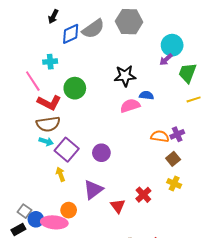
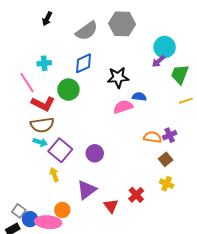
blue diamond: (71, 34) -> (84, 63), moved

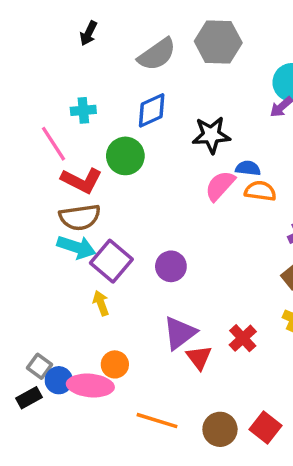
pink semicircle: (123, 107) -> (220, 186), turned -30
orange semicircle: (152, 137) -> (260, 191), moved
cyan arrow: (40, 142) -> (76, 247), size x1.5
purple triangle: (87, 190) -> (180, 333), moved

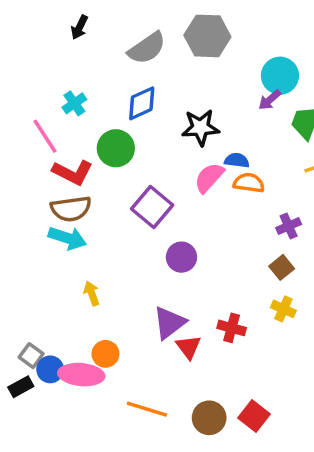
cyan cross: (83, 110) -> (74, 103), turned -30
purple square: (111, 261) -> (152, 207), moved
purple circle: (171, 266) -> (181, 257), moved
red cross: (243, 338) -> (232, 328), turned -32

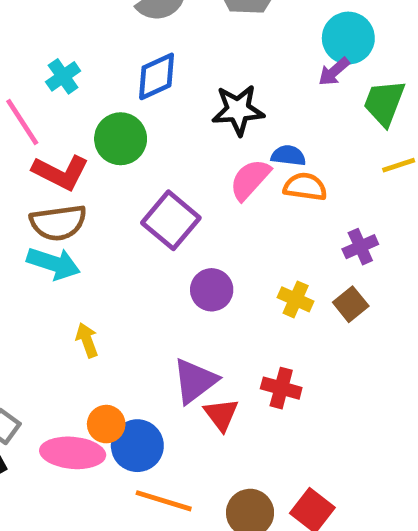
yellow cross: (283, 309) -> (296, 299), moved
blue circle: (50, 369) -> (137, 446), moved, size x1.4

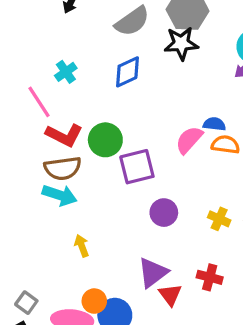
black star: (238, 110) -> (181, 43), moved
green circle: (121, 139) -> (105, 140), moved
purple square: (171, 220) -> (137, 167), turned 36

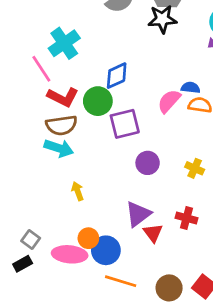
cyan cross: (66, 72) -> (64, 43), size x1.6
blue diamond: (127, 72) -> (117, 76), moved

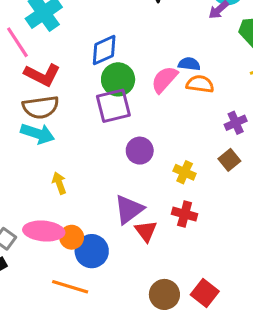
green circle: (98, 101) -> (118, 79), moved
yellow cross: (195, 168) -> (185, 172), moved
pink ellipse: (70, 254) -> (44, 231), moved
orange line: (121, 281) -> (70, 287), moved

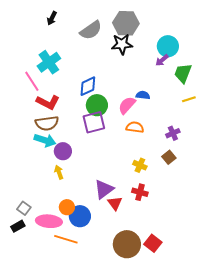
orange semicircle: (200, 84) -> (135, 127), moved
purple circle: (140, 151) -> (63, 151), moved
pink ellipse: (44, 231) -> (49, 221), moved
brown circle: (164, 294) -> (127, 244), size x1.4

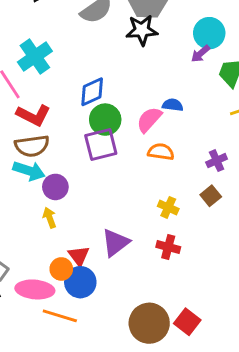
red triangle: (115, 203) -> (79, 256), moved

